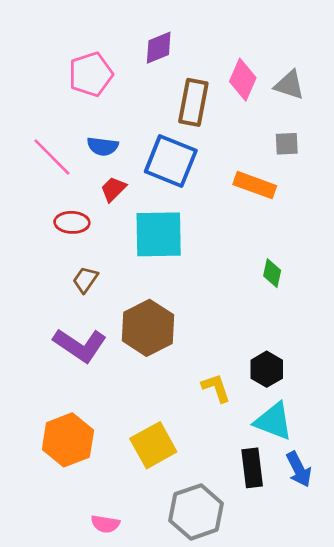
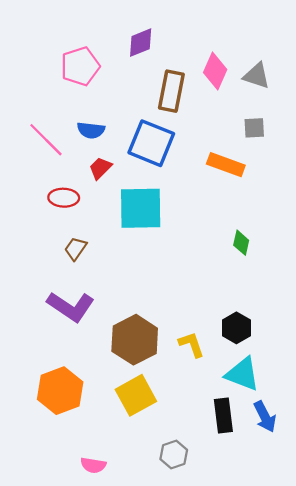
brown hexagon: (148, 328) -> (135, 340), moved
gray hexagon: (196, 512) -> (174, 455), size x0.6

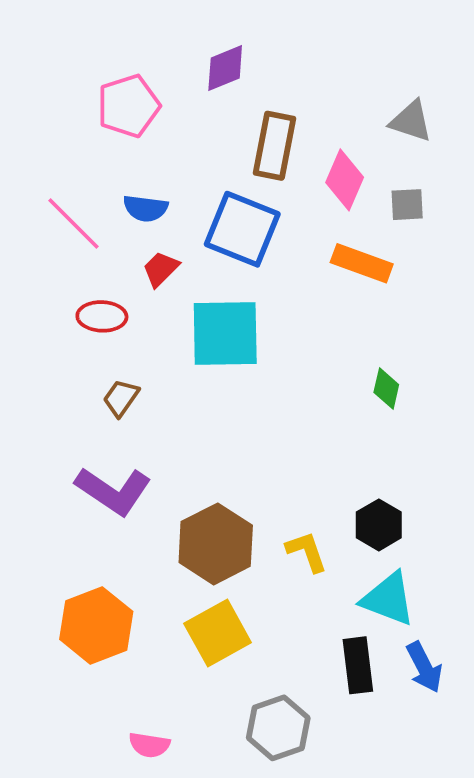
pink diamond: (215, 71) -> (345, 180), moved
gray hexagon: (174, 455) -> (278, 728), size x1.4

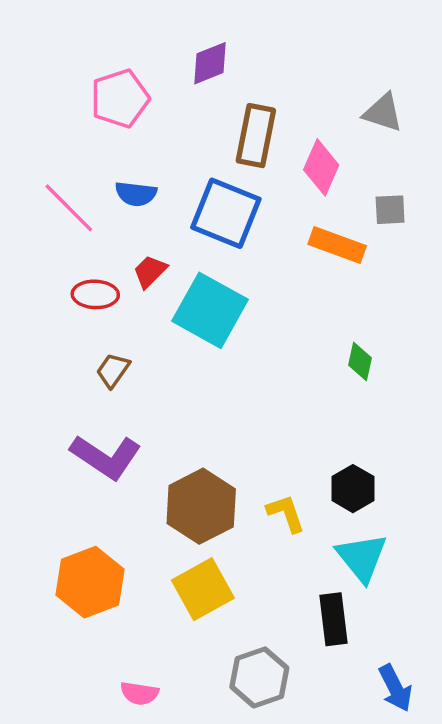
gray square: (407, 205) -> (390, 210), moved
red trapezoid: (161, 269) -> (150, 271), moved
cyan square: (225, 333) -> (210, 310), turned 30
cyan triangle: (388, 599) -> (362, 557), turned 30
blue arrow: (424, 667) -> (395, 688), moved

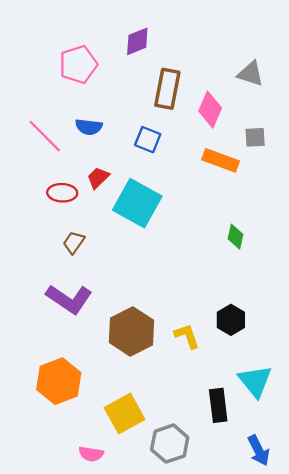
blue square: (226, 213) -> (148, 140), size x0.6
cyan triangle: (362, 557) -> (255, 381), moved
yellow square: (203, 589) -> (125, 413), moved

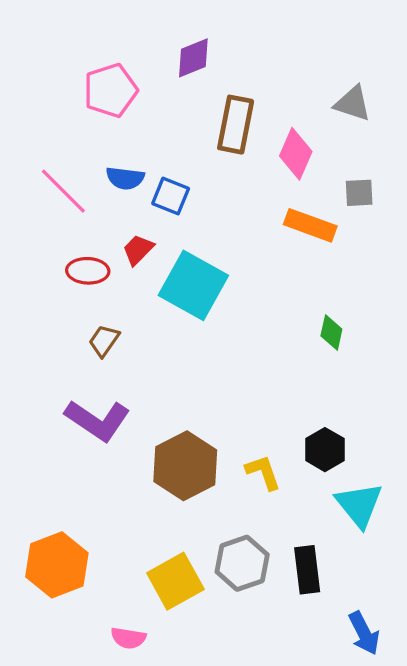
blue square: (148, 140) -> (171, 196), moved
orange hexagon: (59, 381) -> (57, 565), moved
cyan triangle: (255, 381) -> (359, 505), moved
gray hexagon: (170, 444) -> (242, 563), moved

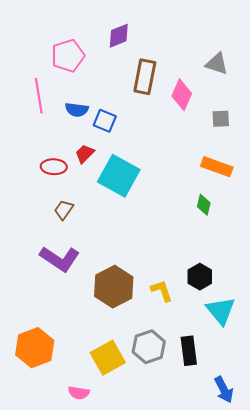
pink line: (63, 191) -> (39, 96), moved, turned 36
orange rectangle: (310, 225) -> (217, 167), moved

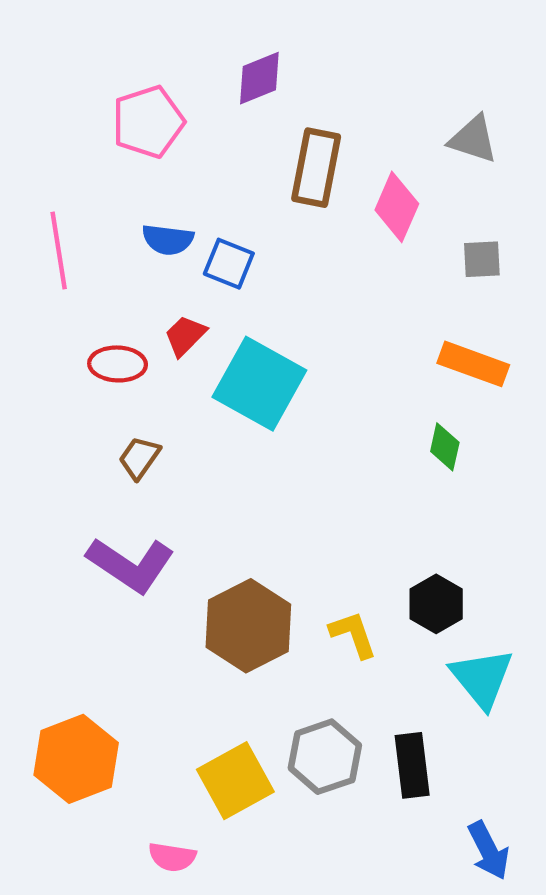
pink line: (39, 96) -> (59, 251), moved

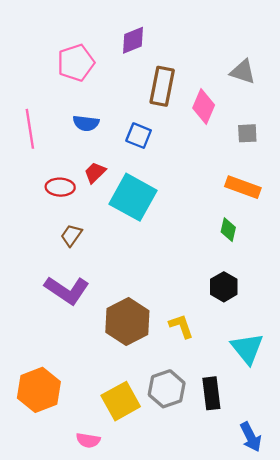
blue square: (229, 264) -> (139, 136), moved
black hexagon: (436, 604) -> (224, 287), moved

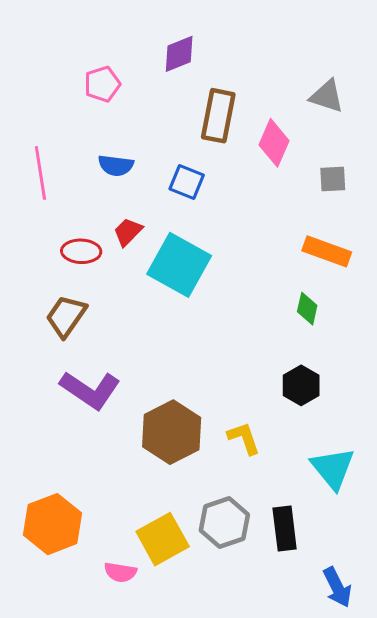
pink pentagon: (76, 63) -> (102, 84), size x0.7
brown trapezoid: (71, 235) -> (66, 316), moved, size x1.4
pink semicircle: (88, 440) -> (120, 572), moved

